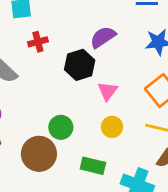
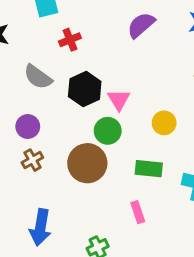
black hexagon: (80, 65) -> (85, 89), moved
pink triangle: (108, 91) -> (119, 100), moved

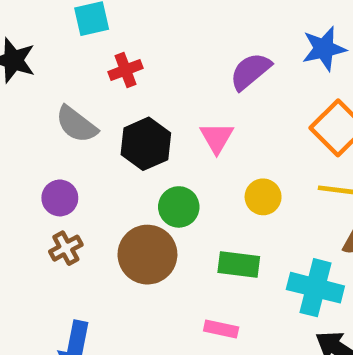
purple semicircle: (141, 25) -> (250, 71), moved
pink triangle: (119, 100) -> (217, 138), moved
pink rectangle: (138, 212) -> (221, 329), turned -60

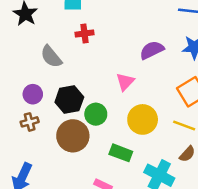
black hexagon: (146, 144) -> (69, 100), moved
yellow circle: (263, 197) -> (143, 119), size x1.5

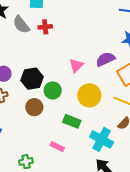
purple semicircle: (152, 50) -> (105, 59), moved
gray semicircle: (51, 57) -> (21, 25), moved
brown circle: (73, 136) -> (34, 107), size x0.7

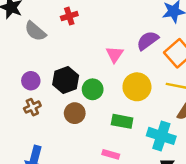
gray semicircle: (21, 25) -> (35, 31), moved

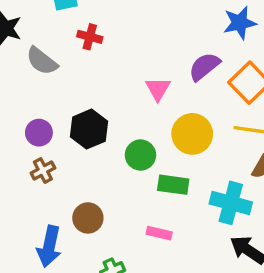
red cross: (69, 16) -> (90, 37), turned 35
green circle: (93, 89) -> (140, 155), moved
brown circle: (75, 113) -> (88, 218), moved

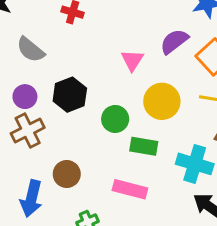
gray semicircle: (42, 61) -> (31, 50), moved
brown cross: (43, 170) -> (28, 131), size x1.5
pink rectangle: (159, 233) -> (130, 189), size x1.5

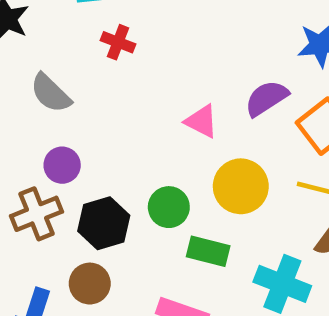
pink triangle: (132, 60) -> (201, 121), turned -40
black hexagon: (70, 95) -> (104, 223), moved
purple circle: (25, 97) -> (62, 165), moved

